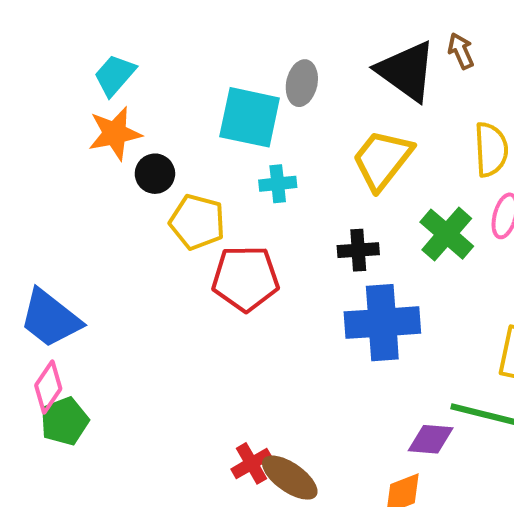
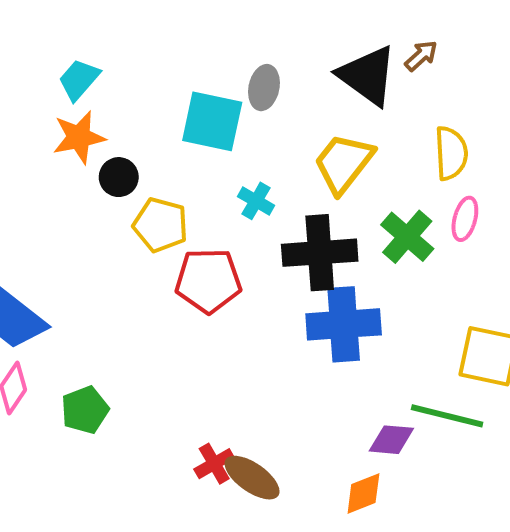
brown arrow: (461, 51) -> (421, 56), turned 72
cyan cross: (278, 184) -> (256, 201), moved, turned 36
black cross: (358, 250) -> (320, 253), size x1.8
green pentagon: (64, 421) -> (85, 410), moved

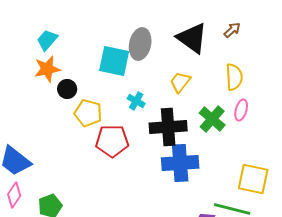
brown arrow: (421, 56) -> (232, 30), moved
gray ellipse: (264, 88) -> (140, 44), size x1.4
yellow trapezoid: (344, 163) -> (180, 82), size x0.7

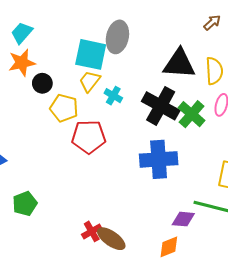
black triangle: (192, 38) -> (179, 64), moved, turned -32
yellow trapezoid: (180, 82) -> (90, 81), moved
black cross: (168, 127) -> (161, 106), moved, turned 33

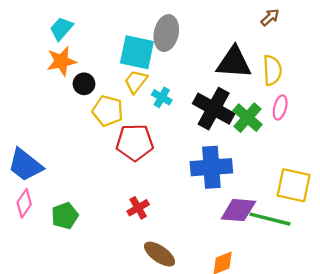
purple diamond: (183, 219) -> (238, 210), moved, size x1.4
red cross: (92, 231) -> (138, 208), moved

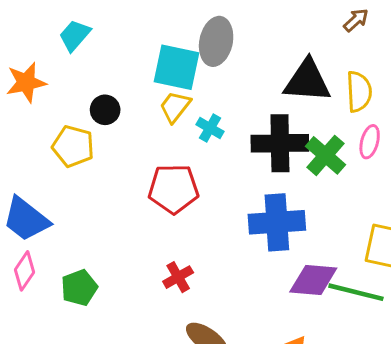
orange star: (61, 61) -> (26, 82), moved
black cross: (214, 109) -> (280, 143), turned -30
yellow pentagon: (108, 111) -> (73, 146), moved

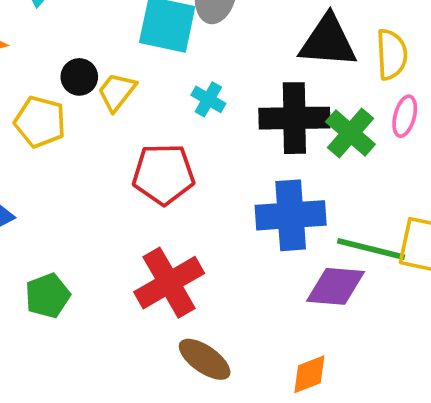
yellow trapezoid: (175, 107) -> (117, 92), moved
red cross: (178, 277) -> (169, 283), size x1.8
green line: (356, 292) -> (371, 249), moved

